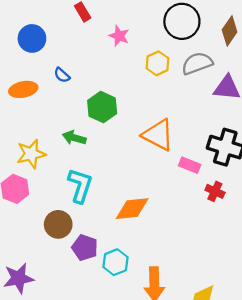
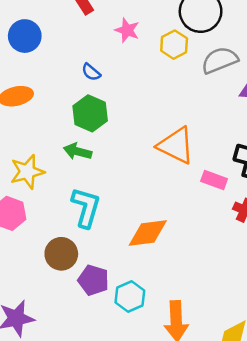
yellow hexagon: (157, 63) -> (174, 45), moved
blue semicircle: (62, 75) -> (91, 72), moved
green hexagon: (102, 107) -> (90, 113), moved

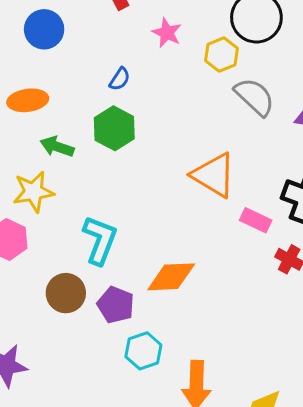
gray semicircle: (220, 60) -> (255, 97), moved, turned 60
blue semicircle: (91, 72) -> (120, 79), turned -102
green arrow: (78, 151) -> (57, 147), moved
purple pentagon: (93, 280) -> (116, 305), moved

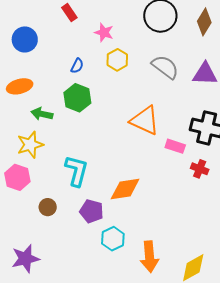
yellow hexagon: (222, 55) -> (117, 60), moved
brown circle: (66, 293) -> (48, 207), moved, size x0.7

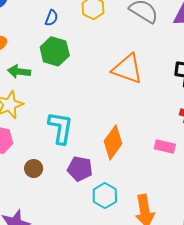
pink rectangle: (175, 146) -> (165, 147), moved
orange diamond: (125, 189) -> (113, 142), turned -40

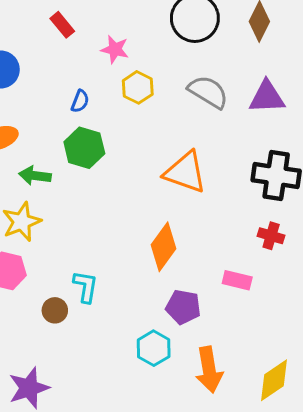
cyan L-shape: (61, 128) -> (86, 287), moved, size x0.7
orange diamond: (113, 142) -> (164, 247), moved
purple pentagon: (80, 169) -> (183, 307), moved

